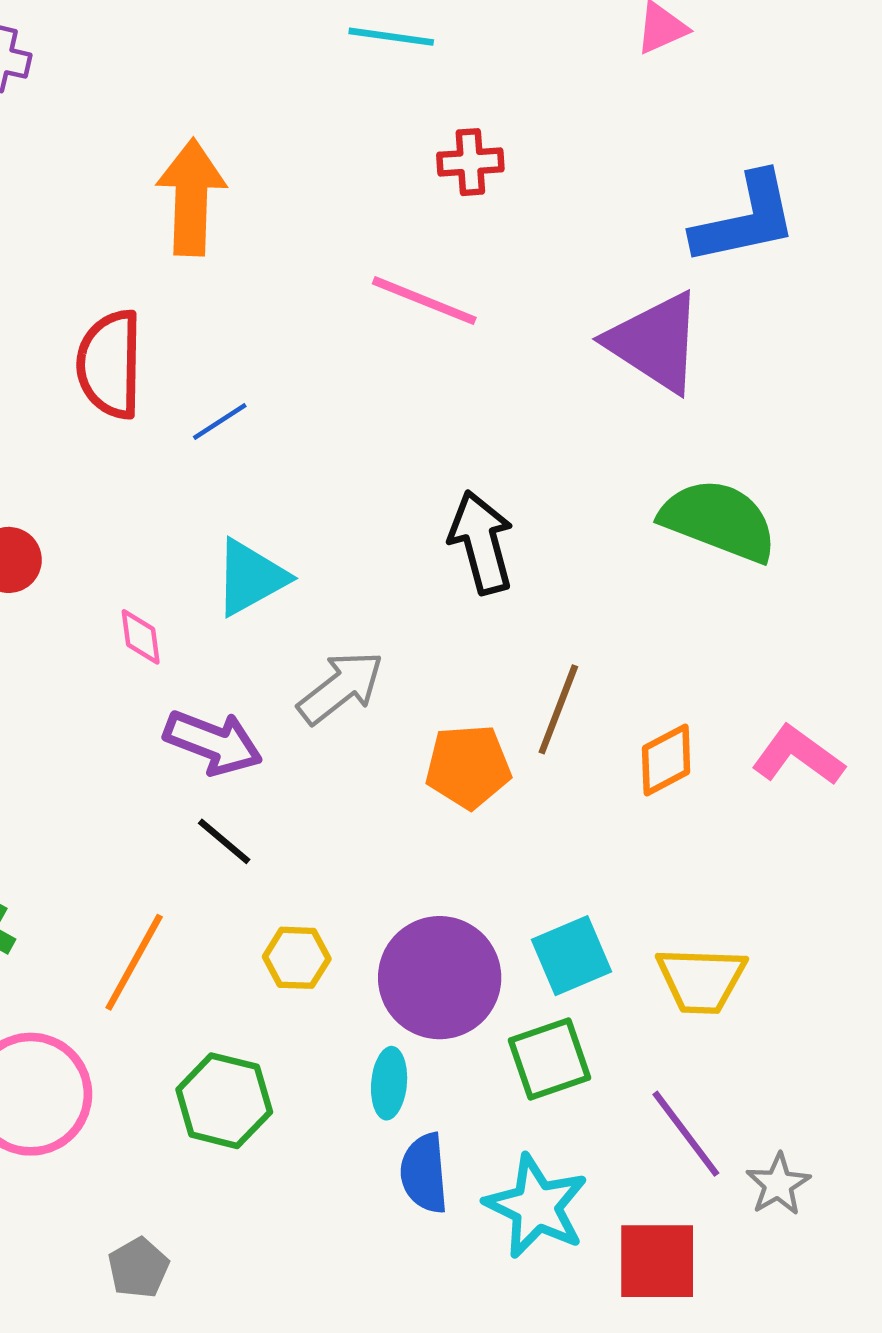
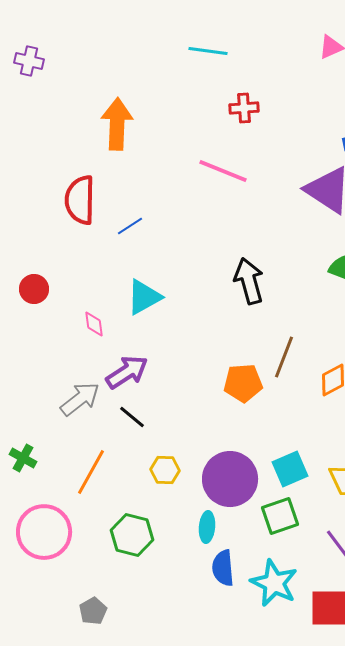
gray arrow: (341, 687) -> (80, 399), moved
purple arrow: (213, 742) -> (127, 372), turned -54

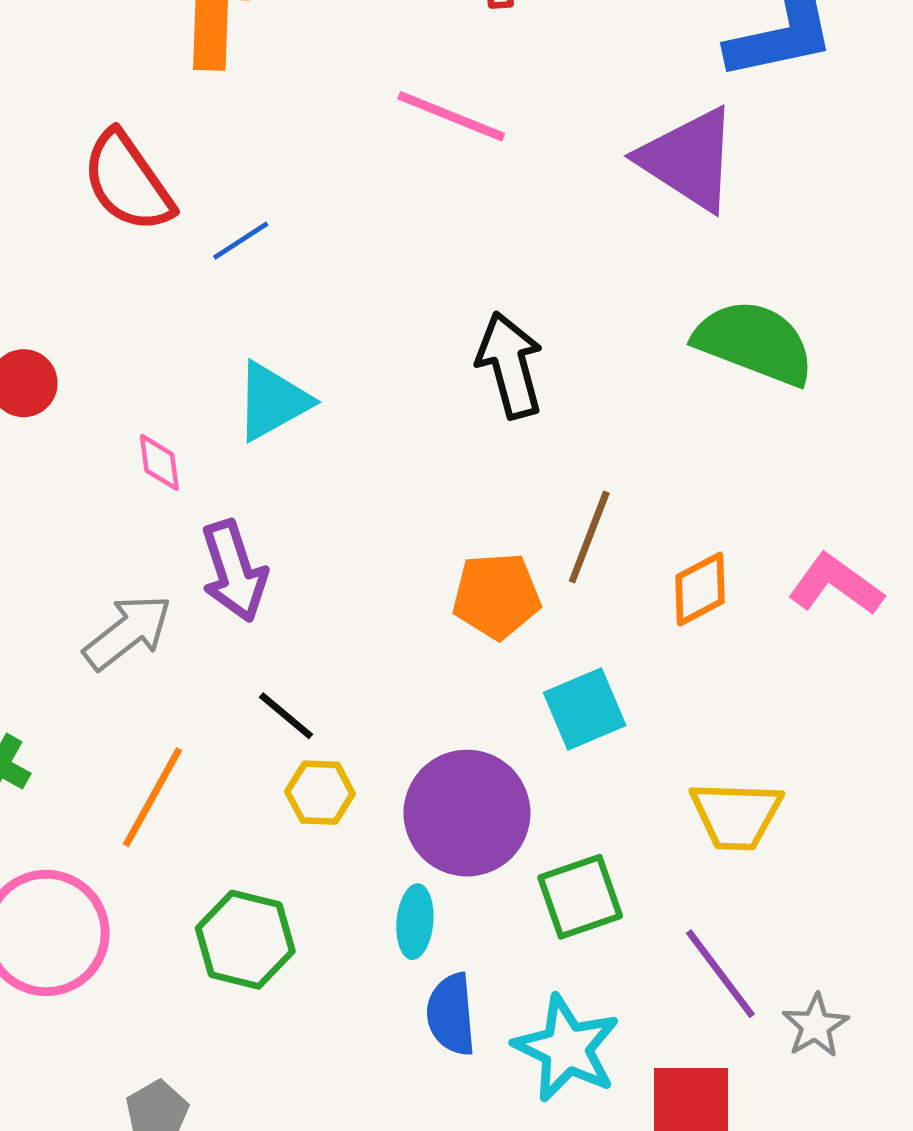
red semicircle: (80, 200) -> (128, 182), turned -36
purple arrow: (127, 372) -> (234, 571), turned 105
black line: (132, 417) -> (286, 716), moved
cyan square: (290, 469) -> (585, 709), moved

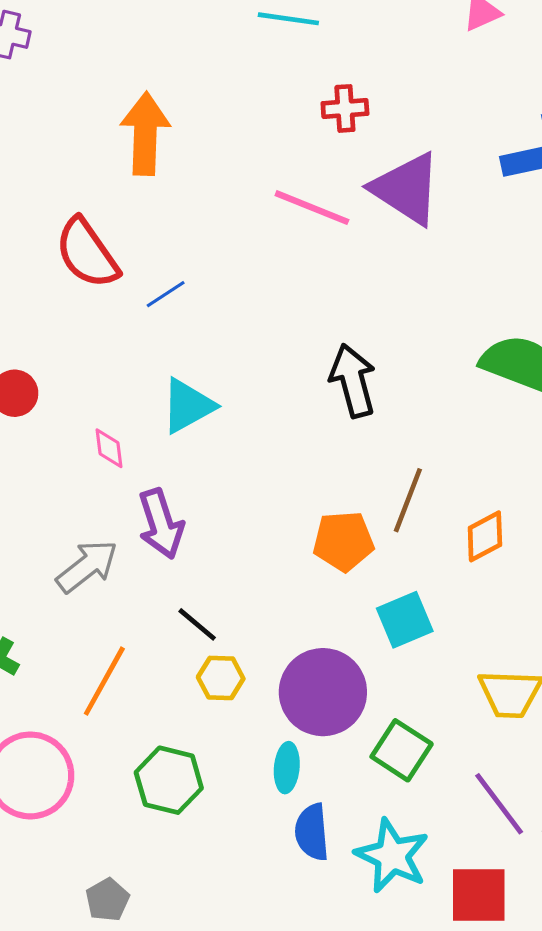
purple triangle: (689, 159) -> (406, 189), moved
green square: (580, 897) -> (402, 750), turned -38

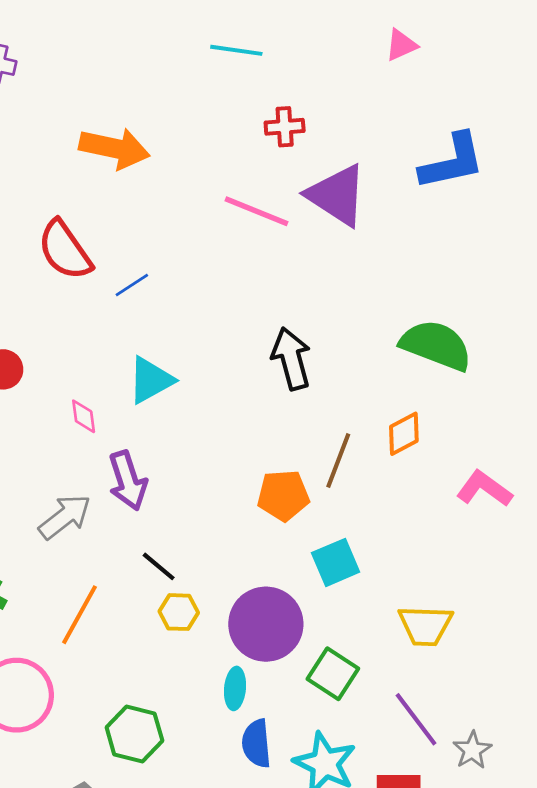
orange arrow: (145, 134) -> (114, 148), turned 100
orange diamond: (485, 536) -> (404, 434), moved
green hexagon: (169, 780) -> (134, 734), moved

